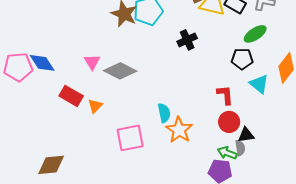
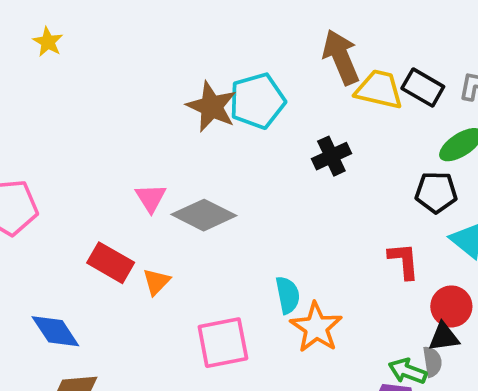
blue diamond: (42, 63) -> (55, 331), moved
red circle: (229, 122) -> (451, 306), moved

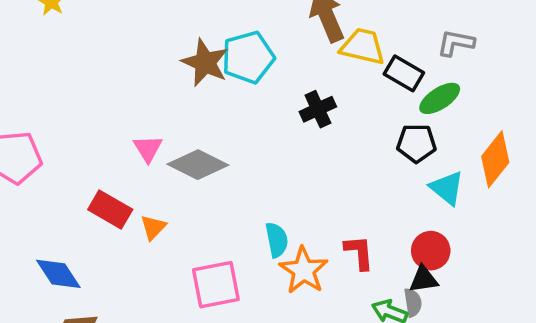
black rectangle: (423, 88) -> (404, 73), moved
red L-shape: (404, 261) -> (359, 252), moved

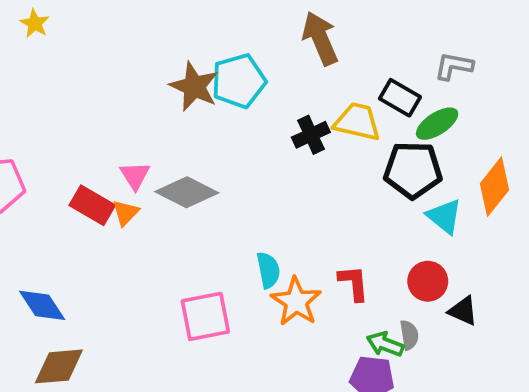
yellow trapezoid: (363, 47) -> (357, 122), moved
black pentagon: (416, 143) -> (413, 170), size x1.4
red rectangle: (110, 209) -> (92, 205), moved
orange triangle: (153, 227) -> (126, 213), moved
black triangle: (424, 279) -> (463, 311), moved, turned 32

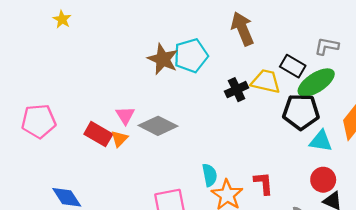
green ellipse: (437, 124) -> (316, 83), size x1.4
cyan triangle: (444, 216) -> (321, 141), turned -30
red circle: (428, 281) -> (323, 180), moved

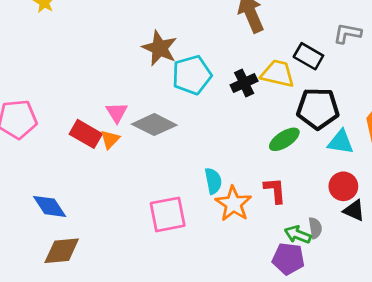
cyan pentagon: (191, 56) -> (192, 75), moved
green ellipse: (316, 83) -> (284, 139), moved, size x0.7

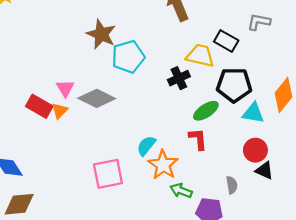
black cross: (244, 83) -> (179, 78), moved
cyan semicircle: (213, 181) -> (146, 146), turned -130
red L-shape: (275, 190) -> (198, 139), moved
green arrow: (298, 235) -> (181, 191), moved

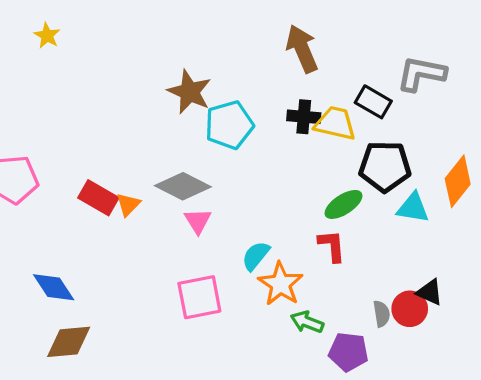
gray L-shape: (259, 22) -> (421, 74), size x1.4
black cross: (179, 78) -> (304, 117), moved, turned 30
pink triangle: (65, 88) -> (198, 221), moved
red circle: (255, 150) -> (410, 309), moved

